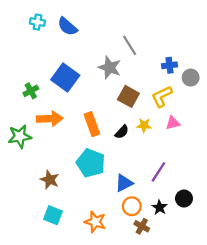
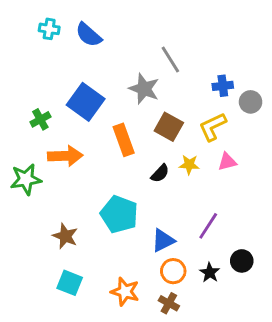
orange rectangle: (92, 124) -> (124, 140), moved
brown cross: (142, 226) -> (169, 303), moved

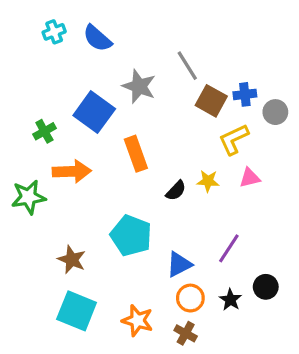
cyan cross: (49, 29) -> (54, 32), turned -30
gray star: (144, 89) -> (139, 86), moved
brown square: (169, 127) -> (211, 101), moved
cyan square: (70, 283) -> (77, 311), size x1.4

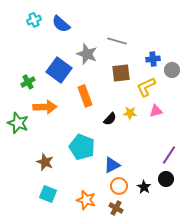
gray line: (187, 66) -> (117, 41), turned -42
brown square: (211, 101) -> (121, 73), moved, turned -36
green star: (28, 197) -> (18, 123), turned 30
purple line: (229, 248) -> (169, 155), moved
cyan square: (77, 311) -> (48, 194), size x0.7

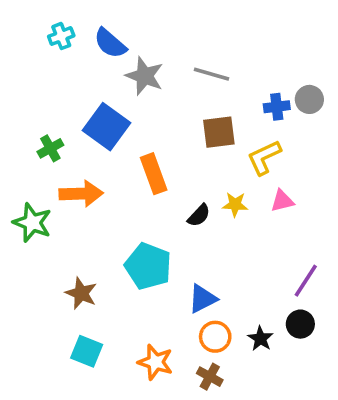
gray star: (87, 54) -> (145, 76), moved
gray circle: (172, 70) -> (309, 99), moved

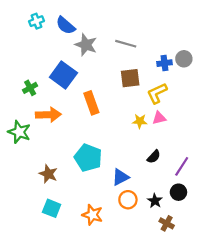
pink triangle: (282, 201) -> (159, 118), moved
black semicircle: (199, 215) -> (154, 157), moved
brown cross: (210, 377) -> (167, 223), moved

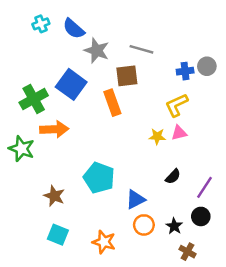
brown square: (130, 78) -> (127, 76), moved
green cross: (30, 88) -> (34, 99), size x1.6
orange rectangle: (91, 103) -> (112, 103), moved

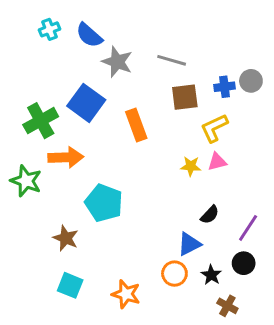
brown square: (127, 76) -> (185, 97), moved
cyan pentagon: (99, 178) -> (104, 203), moved
blue triangle: (135, 200) -> (189, 244), moved

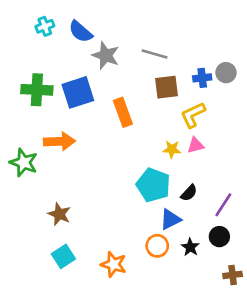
blue square: (86, 103) -> (78, 92), turned 36
green cross: (41, 121) -> (37, 90), moved, turned 32
cyan pentagon: (104, 203) -> (153, 185), moved
cyan square: (70, 285) -> (63, 256), turned 35
brown cross: (227, 306) -> (233, 275), moved, turned -36

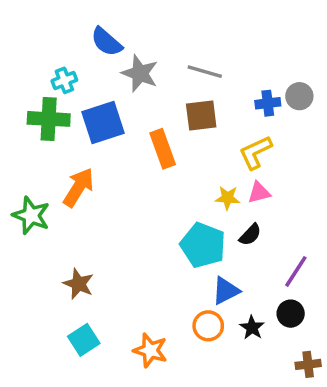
cyan cross: (45, 26) -> (64, 80), moved
brown square: (166, 87) -> (201, 115), moved
orange arrow: (59, 141) -> (78, 187), turned -56
black semicircle: (189, 193) -> (250, 235), moved

